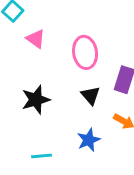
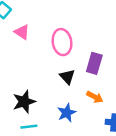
black star: (36, 100) -> (24, 102), moved

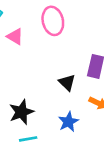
pink ellipse: (62, 42) -> (53, 21), moved

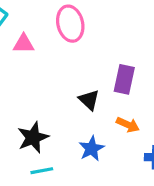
pink triangle: (15, 37) -> (24, 44), turned -30

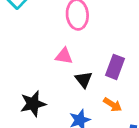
pink triangle: (24, 44) -> (64, 56), moved

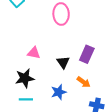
pink triangle: (64, 56) -> (34, 53), moved

